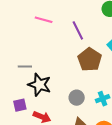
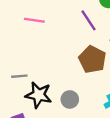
purple line: (78, 30) -> (88, 20), moved
gray circle: (77, 98) -> (70, 99), moved

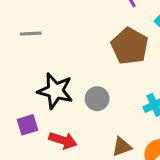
gray line: (19, 76) -> (31, 34), moved

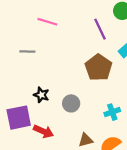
black star: (55, 91) -> (41, 95), size x0.6
purple square: (27, 125) -> (19, 118), size x1.6

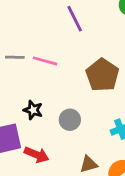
pink line: (47, 22) -> (45, 61), moved
purple line: (100, 29) -> (75, 19), moved

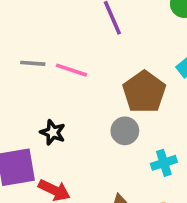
gray circle: (70, 120) -> (125, 131), moved

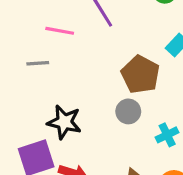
pink line: (71, 70) -> (60, 31), moved
black star: (53, 132) -> (64, 122), size x1.5

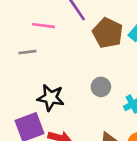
brown pentagon: (140, 74) -> (108, 33), moved

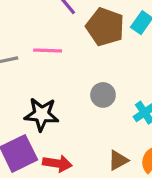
pink line: (44, 26) -> (48, 50), moved

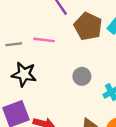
black star: (42, 114) -> (24, 74), moved

